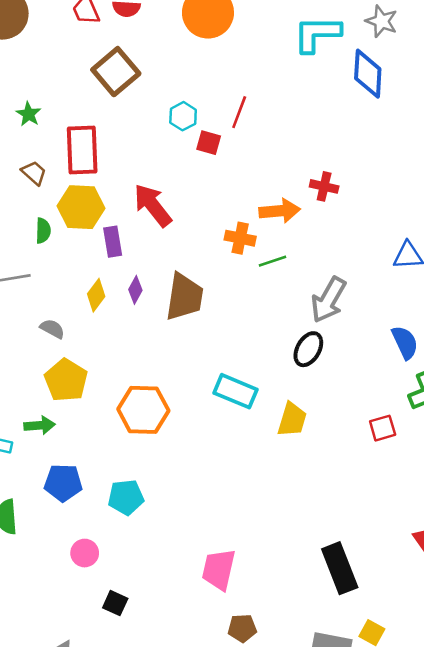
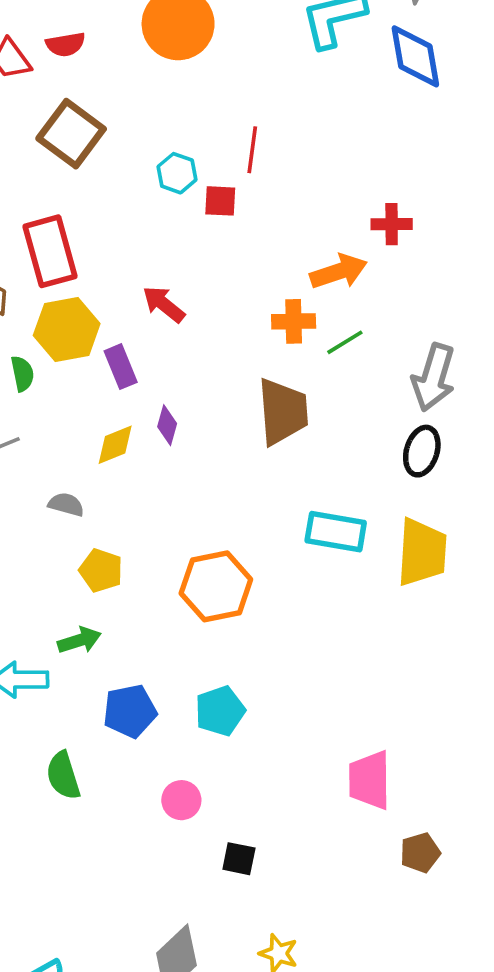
red arrow: (153, 205) -> (164, 304), size x0.7
yellow diamond: (96, 295) -> (115, 445), turned 44
brown trapezoid: (184, 297) -> (283, 412), moved
yellow pentagon: (66, 380) -> (101, 570), size x0.7
yellow trapezoid: (292, 420) -> (422, 552), size x1.4

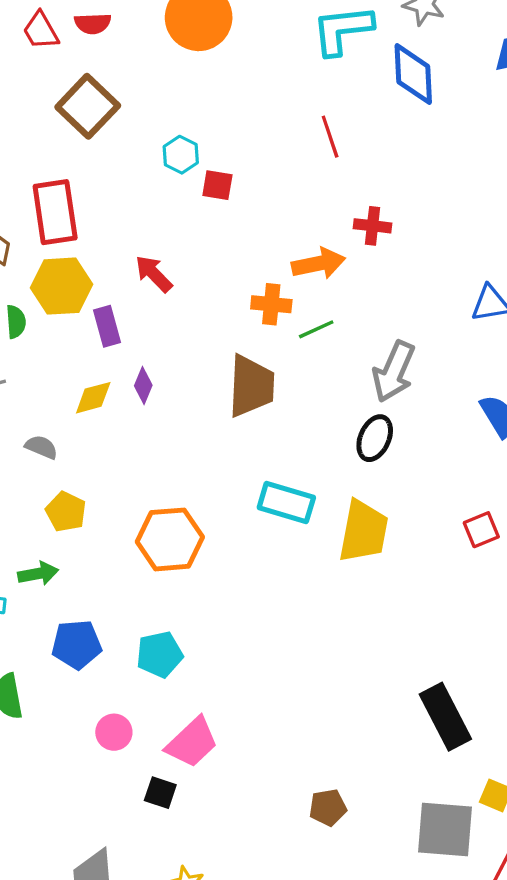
red line: (252, 150) -> (330, 137), moved, turned -33
pink trapezoid: (369, 780) -> (192, 742), moved, turned -140

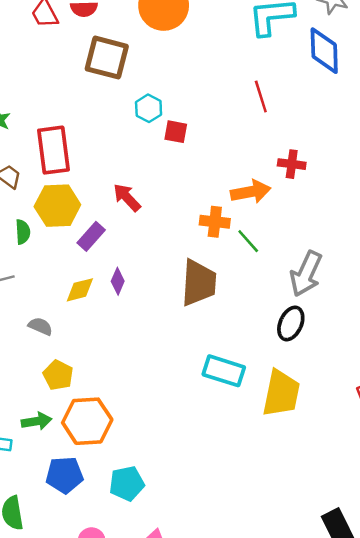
brown square: (88, 106) -> (107, 58), moved, turned -30
purple rectangle: (107, 326) -> (91, 236), turned 56
green line: (316, 329) -> (248, 241), turned 72
orange hexagon: (170, 539) -> (87, 421), moved

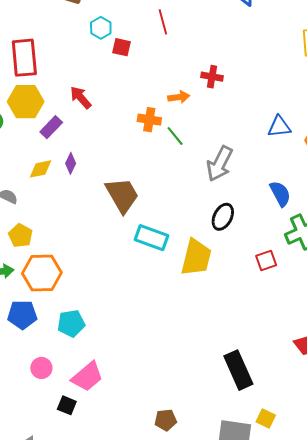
red line: (261, 97) -> (163, 22), moved
orange arrow: (251, 192) -> (179, 97), size x0.7
brown trapezoid: (199, 283) -> (122, 195), moved, turned -36
black ellipse: (291, 324) -> (223, 217), moved

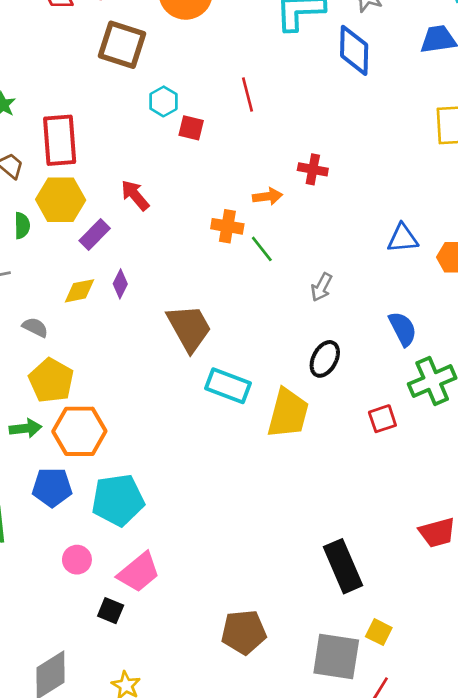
gray arrow: (220, 164) -> (321, 287), size x0.6
yellow pentagon: (20, 236) -> (51, 381), size x1.4
cyan pentagon: (71, 323) -> (118, 500), size x1.4
brown pentagon: (166, 420) -> (244, 632), size x1.5

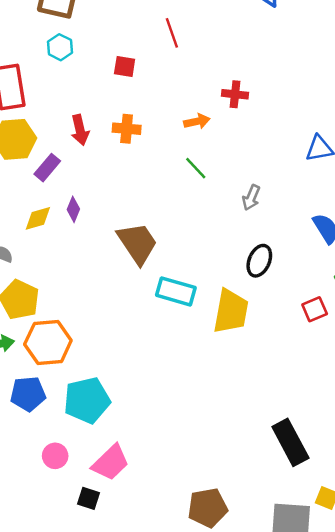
cyan hexagon: (164, 101) -> (60, 47), moved
red arrow: (135, 195) -> (80, 130), turned -148
orange cross: (227, 226) -> (127, 129), moved

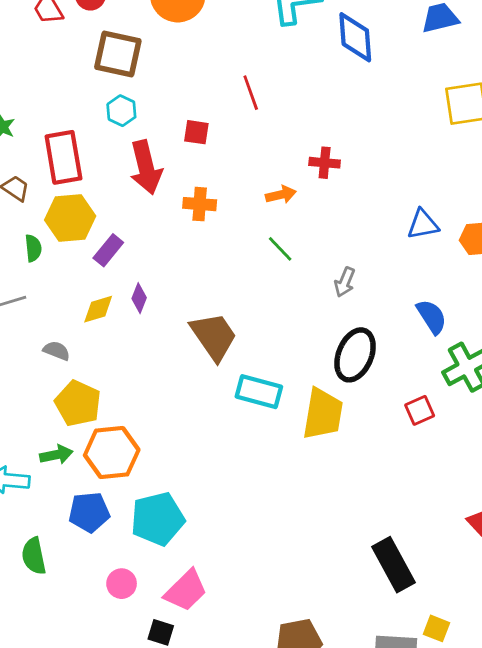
red arrow: (80, 130) -> (146, 167), moved, size x1.5
black ellipse: (259, 261) -> (355, 355), size x1.4

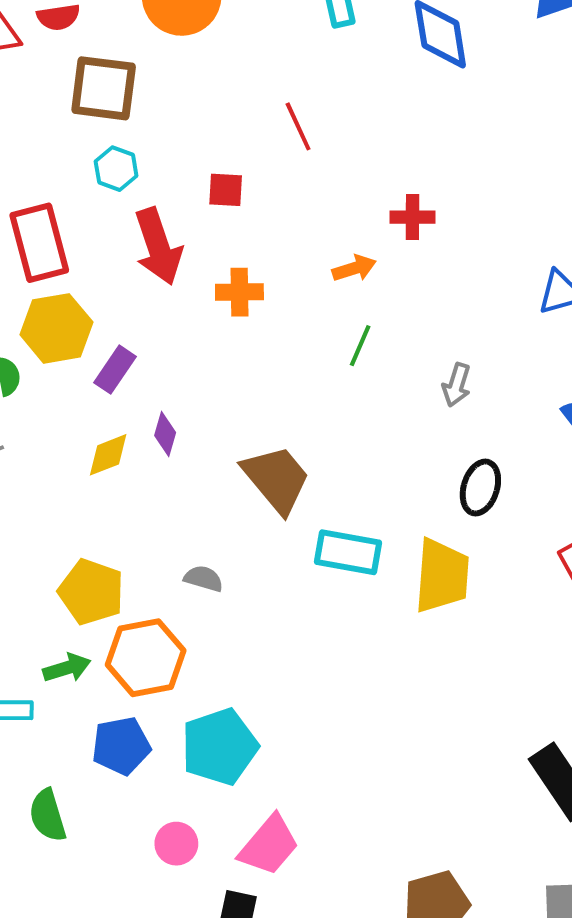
green line: (280, 249) -> (360, 346), turned 72
gray semicircle: (57, 351) -> (204, 579), moved
black ellipse: (355, 355) -> (480, 488), size x0.7

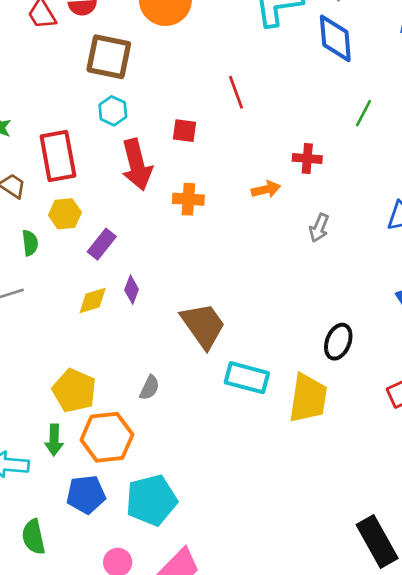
yellow hexagon: (56, 328) -> (65, 214), size x0.7
green line: (360, 346) -> (363, 113), moved
gray arrow: (457, 385) -> (319, 228), moved
gray semicircle: (204, 579) -> (150, 388), turned 95
green arrow: (67, 668) -> (54, 440), turned 104

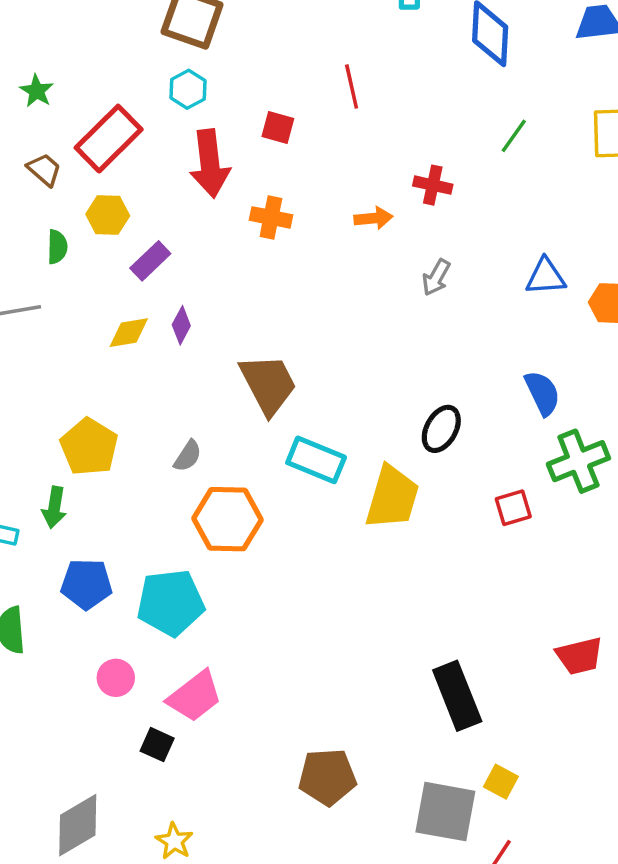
red rectangle: (58, 156) -> (109, 139), turned 48
orange hexagon: (107, 437) -> (227, 519), moved

